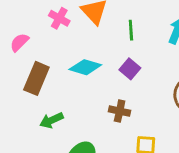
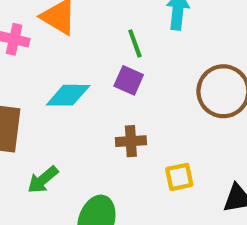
green line: (131, 30) -> (135, 43), moved

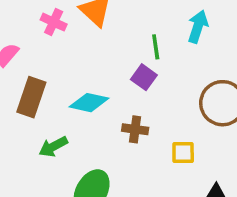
cyan diamond: (68, 95) -> (89, 103), moved
yellow square: (179, 177) -> (183, 152), moved

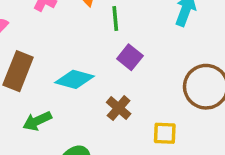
green line: (156, 47) -> (115, 19), moved
brown cross: (135, 129) -> (119, 108), turned 30

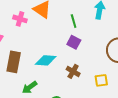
green line: (115, 19) -> (74, 21), moved

